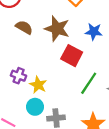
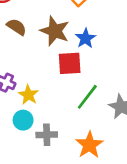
blue star: (94, 32) -> (85, 38), moved, turned 30
red square: (72, 56) -> (70, 63), turned -35

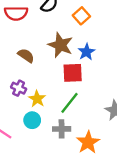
brown semicircle: (17, 27) -> (26, 56), moved
green line: (87, 97) -> (69, 103), moved
gray cross: (47, 135) -> (62, 129), moved

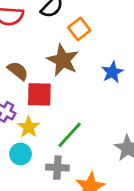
orange square: (81, 16) -> (79, 29), moved
blue star: (86, 52) -> (112, 72), moved
red square: (73, 73) -> (39, 94), moved

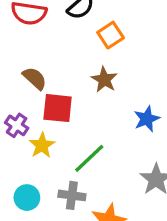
brown star: (63, 60) -> (104, 80), moved, size x0.7
blue star: (112, 72) -> (147, 119), moved
cyan circle: (21, 154) -> (27, 198), moved

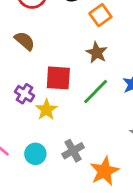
brown semicircle: (35, 78) -> (25, 41), moved
green line: (89, 158) -> (96, 92), moved
gray cross: (72, 195) -> (73, 151), turned -35

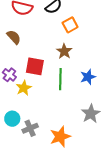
green line: (96, 92) -> (60, 79), turned -50
gray cross: (73, 151) -> (30, 128), moved

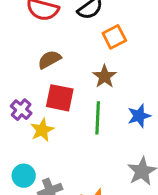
brown semicircle: (14, 37) -> (49, 59), moved, turned -77

